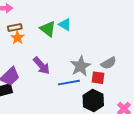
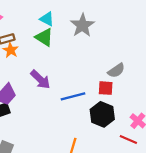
cyan triangle: (65, 24) -> (47, 19), moved
gray star: (80, 66) -> (82, 25), moved

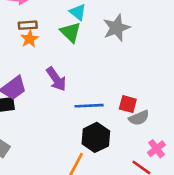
gray semicircle: (116, 71) -> (139, 118), moved
black hexagon: (102, 114) -> (96, 137), moved

